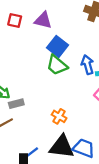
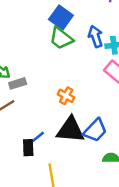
blue trapezoid: (84, 148) -> (95, 130), turned 115

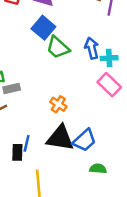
blue square: (61, 17) -> (43, 28), moved
blue line: (37, 138) -> (27, 143), turned -42

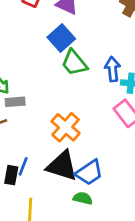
orange cross: (58, 104) -> (66, 127), size x1.5
green semicircle: (98, 169) -> (83, 198), moved

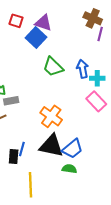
blue square: (61, 38) -> (36, 38), moved

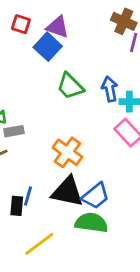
green semicircle: (69, 169) -> (91, 223), size x1.6
yellow line: (30, 185) -> (39, 244), turned 55

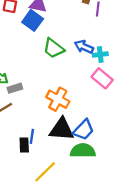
blue arrow: (110, 89) -> (84, 47), turned -48

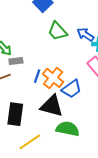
blue trapezoid: (84, 130) -> (72, 89), moved
blue line: (32, 136) -> (37, 76), moved
black rectangle: (24, 145) -> (15, 114), size x1.6

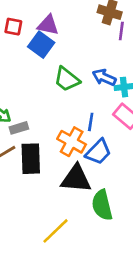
blue line: (37, 76) -> (91, 122), moved
black rectangle: (15, 114) -> (31, 159), moved
green semicircle: (68, 129) -> (102, 205), turned -105

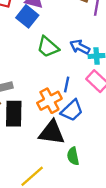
orange cross: (72, 142) -> (49, 101), turned 30
green semicircle: (102, 205) -> (73, 156), size x0.7

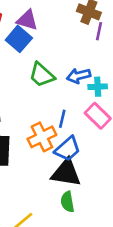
blue arrow: (80, 47) -> (79, 76), turned -42
black triangle: (52, 133) -> (66, 173), moved

